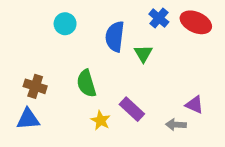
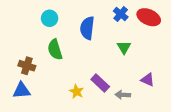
green triangle: (143, 54) -> (124, 47), moved
green semicircle: (86, 83) -> (55, 50), moved
gray arrow: (176, 125) -> (123, 95), moved

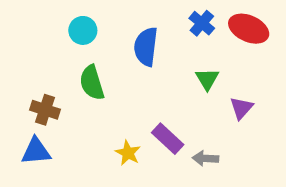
purple triangle: (148, 80) -> (241, 108), moved, turned 48

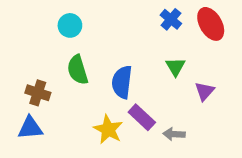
red ellipse: (249, 29) -> (211, 24), turned 36
blue semicircle: (146, 47) -> (122, 82), moved
yellow star: (128, 153) -> (108, 129), size x1.4

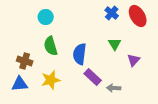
yellow star: (108, 129) -> (51, 80), moved, turned 30

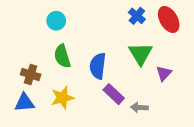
green triangle: (115, 44) -> (141, 54), size x1.5

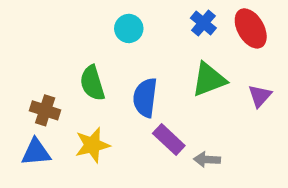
cyan circle: (56, 21) -> (129, 28), moved
green triangle: (141, 54) -> (209, 79), turned 40
purple triangle: (164, 73) -> (260, 96), moved

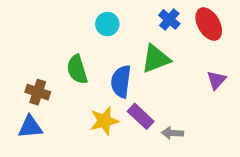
green triangle: (209, 79) -> (156, 59), moved
yellow star: (92, 145) -> (104, 121), moved

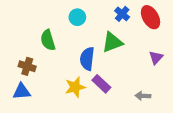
green semicircle: (77, 69) -> (48, 40), moved
gray arrow: (172, 133) -> (143, 96), moved

